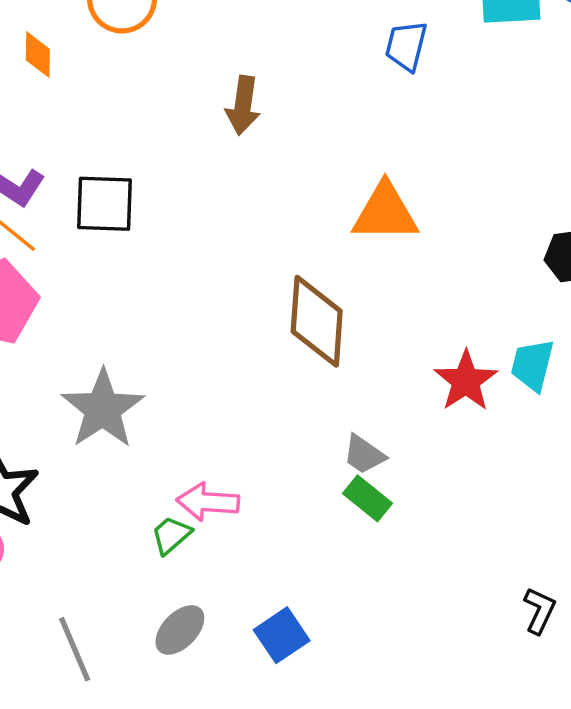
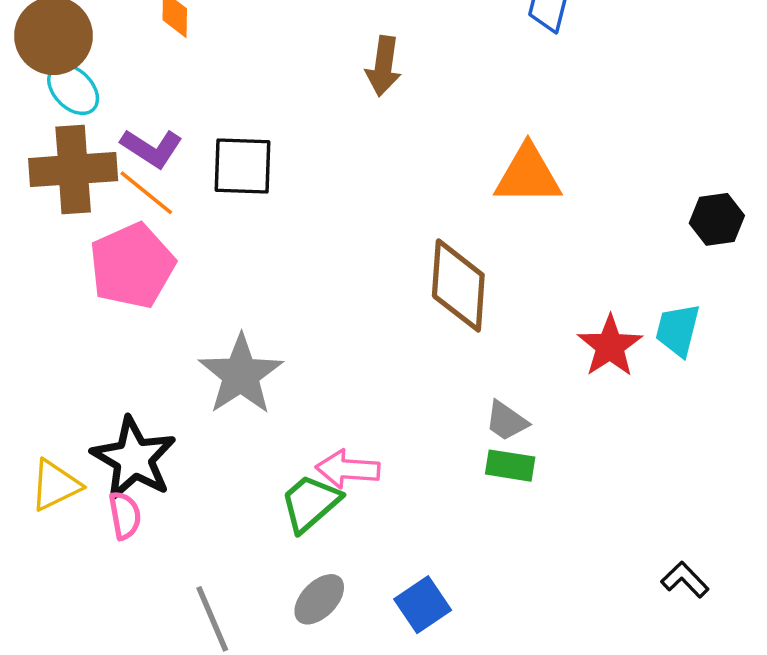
green rectangle: (368, 498) -> (510, 466), turned -30
green trapezoid: (171, 535) -> (310, 503), size x1.5
black L-shape: (539, 611) -> (685, 580), turned -69

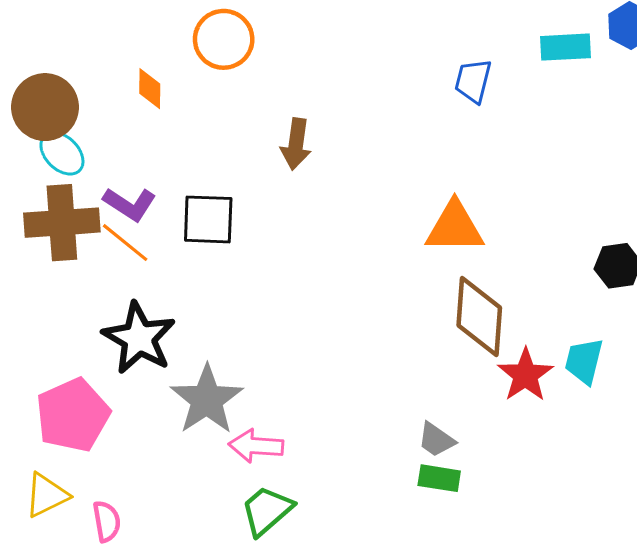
brown arrow: (383, 66) -> (296, 144), moved
pink pentagon: (132, 266) -> (73, 415), moved
brown diamond: (458, 285) -> (479, 317), moved
black star: (134, 458) -> (139, 338), moved
pink arrow: (348, 469) -> (256, 446), moved

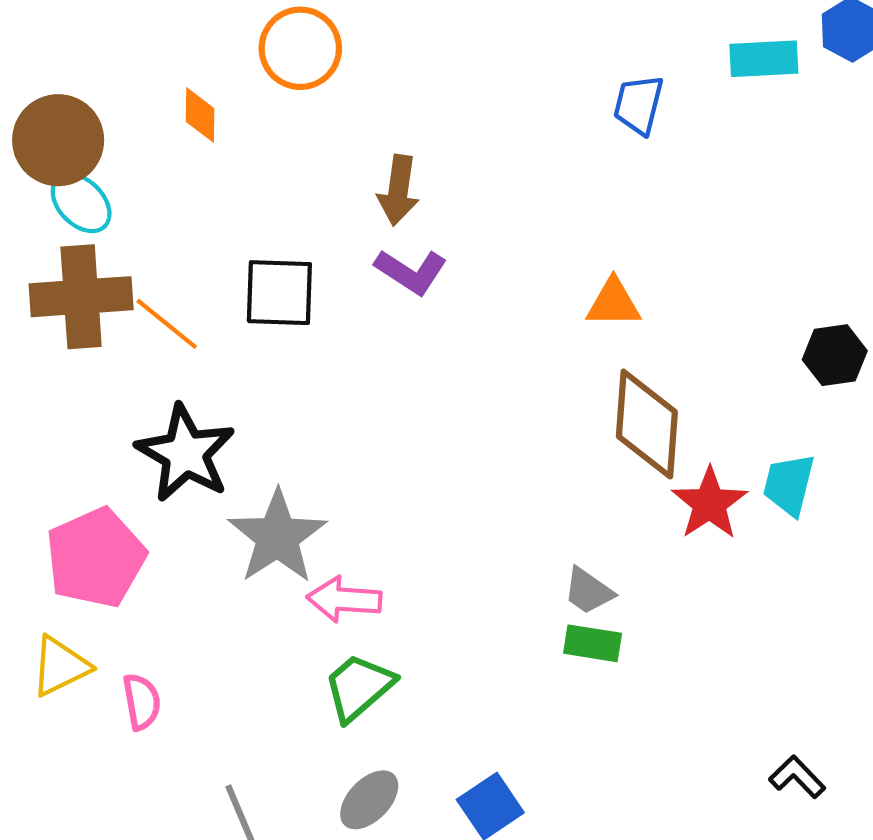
purple L-shape: (130, 204) -> (411, 272), moved
orange triangle: (455, 227) -> (613, 303), size x0.7

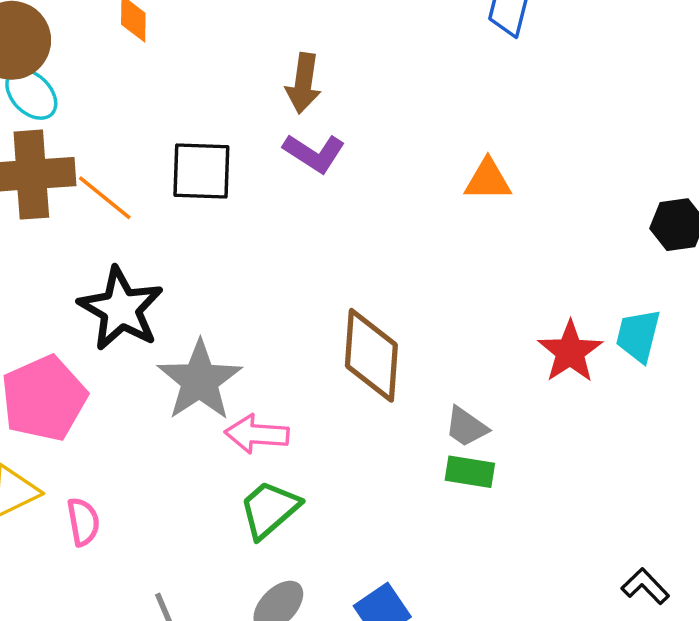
brown diamond: (647, 424) -> (371, 355), moved

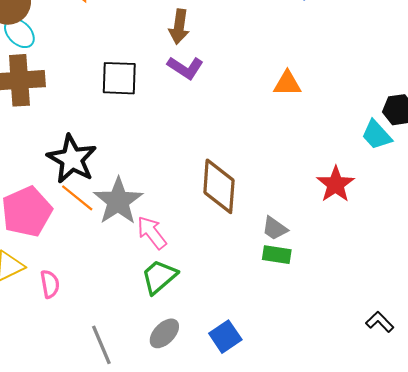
orange line: (105, 198) -> (77, 198), moved
cyan trapezoid: (638, 336) -> (377, 135), moved, turned -56
pink arrow: (257, 434) -> (152, 233), turned 48

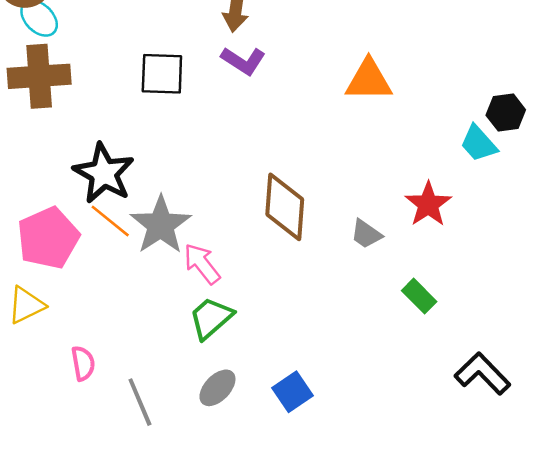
orange triangle: (287, 83) -> (369, 80), size x1.4
gray trapezoid: (275, 228) -> (366, 234), moved
green rectangle: (277, 255) -> (419, 296), moved, turned 36
pink semicircle: (50, 284) -> (83, 363), moved
black L-shape: (380, 322) -> (482, 374), size x1.6

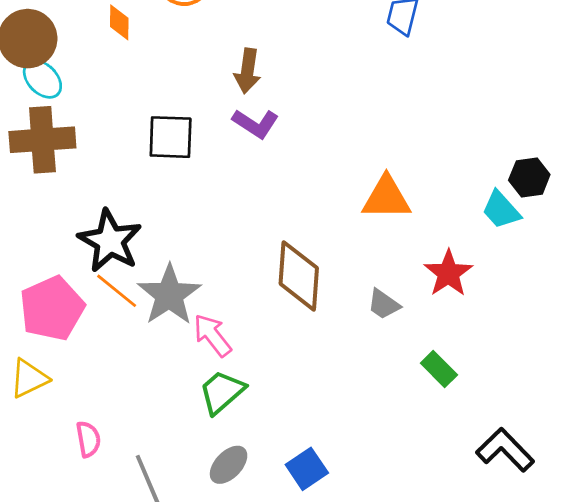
orange triangle: (369, 80) -> (386, 198), moved

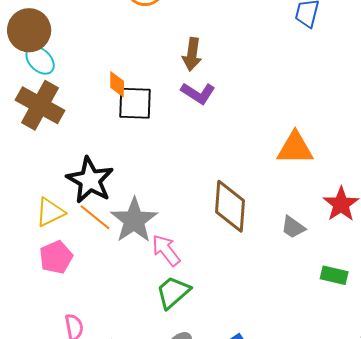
orange diamond: (119, 22) -> (117, 84), moved
brown cross: (42, 140) -> (40, 105), turned 33
pink pentagon: (52, 308) -> (56, 257), moved, size x0.7
green rectangle: (439, 369) -> (334, 275), turned -32
yellow triangle: (29, 378) -> (50, 212), moved

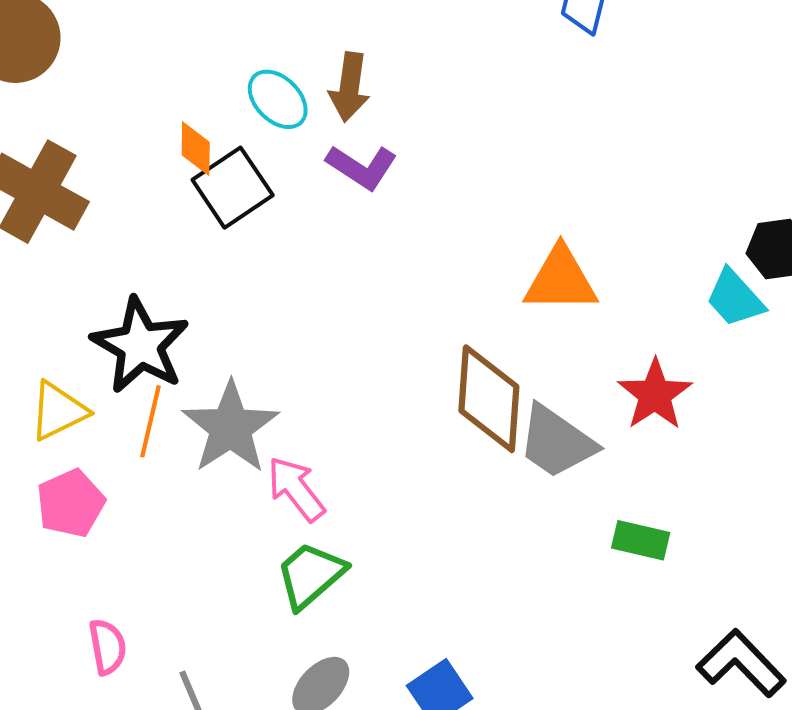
cyan ellipse: (40, 60) -> (278, 99), moved
black square: (135, 103) -> (233, 188), turned -36
brown diamond: (230, 206) -> (489, 399), moved
orange line: (95, 217) -> (151, 421), turned 64
gray trapezoid: (293, 227) -> (557, 442), size x1.6

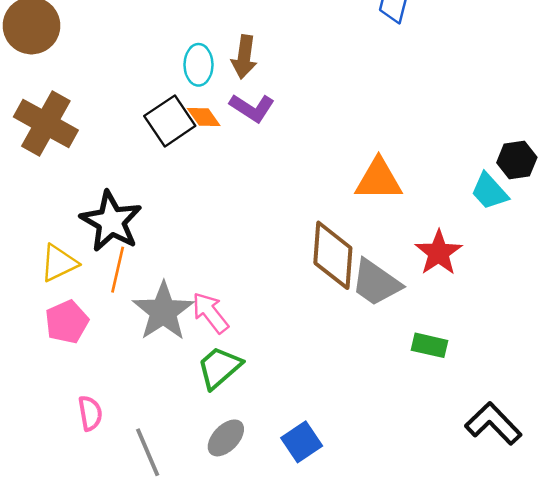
cyan ellipse: (278, 99) -> (198, 65), turned 45
orange diamond: (196, 149) -> (204, 117), moved, turned -36
gray star: (231, 427) -> (163, 311), moved

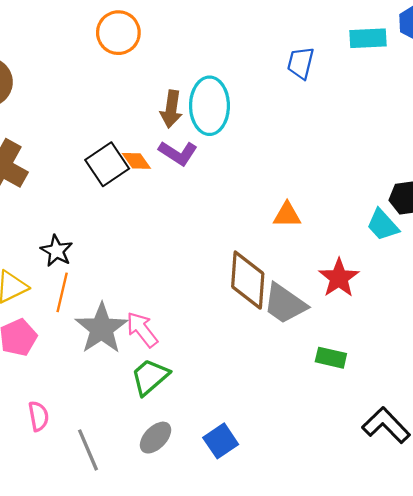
cyan ellipse: (198, 65) -> (209, 106), moved, size x1.6
orange triangle: (379, 180) -> (287, 215), size x0.7
black star: (111, 221) -> (57, 251), size x0.6

